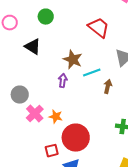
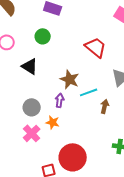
gray circle: (20, 95) -> (32, 107), moved
orange star: (56, 117) -> (53, 122), moved

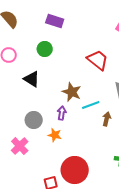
pink cross: (32, 133) -> (20, 146), moved

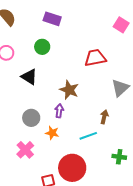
red trapezoid: (98, 60) -> (95, 58), turned -50
cyan line: (91, 105) -> (88, 136), moved
pink cross: (20, 146) -> (25, 150), moved

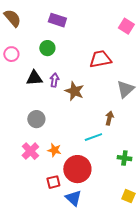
black triangle: (29, 77) -> (34, 78), turned -36
purple arrow: (59, 111) -> (54, 80), moved
orange star: (52, 133) -> (54, 150), moved

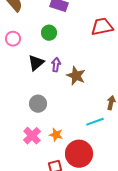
red trapezoid: (100, 59) -> (102, 27), moved
black triangle: (34, 78) -> (36, 63), turned -36

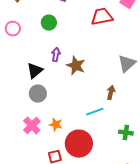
black triangle: (36, 63) -> (35, 71), moved

